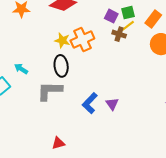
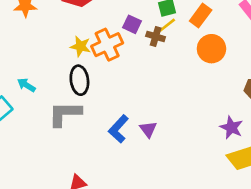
purple square: (111, 16) -> (132, 24), moved

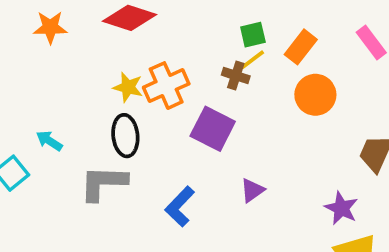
purple square: (132, 24) -> (213, 129), moved, size x1.6
purple triangle: (148, 129) -> (252, 190), moved, turned 30

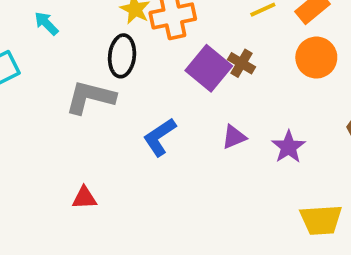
brown cross: (236, 76) -> (242, 63), moved
cyan arrow: (49, 141) -> (46, 23), moved
purple star: (341, 208) -> (288, 147), moved

